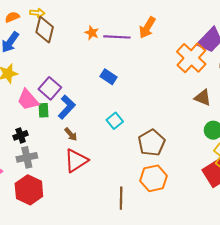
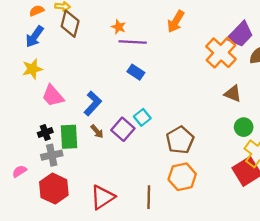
purple line: (117, 37) -> (133, 42), moved
purple square: (50, 88) -> (123, 129), moved
green rectangle: (44, 110) -> (69, 137), moved, size x1.6
red triangle: (76, 161) -> (102, 197), moved

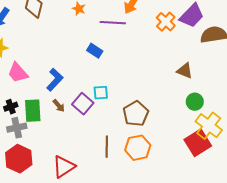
purple line: (133, 42) -> (113, 23), moved
orange cross: (221, 53) -> (166, 22), moved, size x0.7
cyan square: (142, 117) -> (101, 93), turned 35
brown line: (149, 197) -> (107, 147), moved

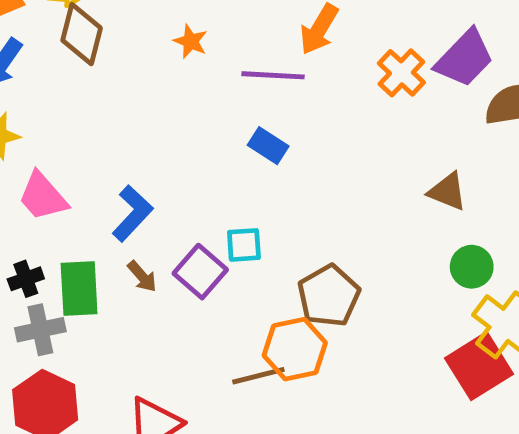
blue rectangle: (95, 51) -> (268, 146), moved
brown line: (107, 147) -> (258, 376), turned 75
orange hexagon: (138, 148) -> (295, 349), moved

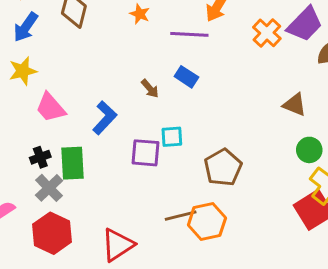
purple square: (200, 272) -> (146, 153), turned -36
brown arrow: (142, 276) -> (150, 89), moved
gray cross: (40, 330) -> (49, 188), turned -32
orange hexagon: (295, 349) -> (207, 222), moved

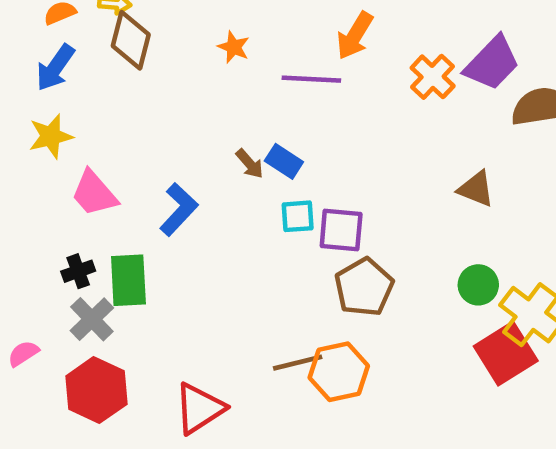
blue rectangle: (186, 77) -> (284, 161), moved
cyan square: (172, 137) -> (298, 216), moved
green circle: (309, 150) -> (478, 285), moved
purple square: (146, 153) -> (341, 230), moved

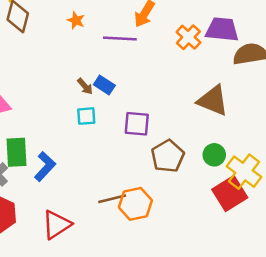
purple trapezoid: (492, 63) -> (222, 29), turned -128
brown triangle: (476, 189) -> (213, 101), size x1.5
blue L-shape: (179, 209) -> (45, 166), moved
cyan square: (298, 216) -> (86, 116), moved
brown pentagon: (364, 287) -> (168, 156), moved

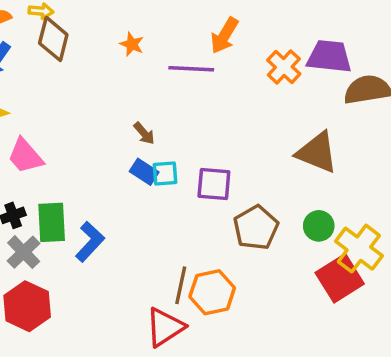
blue rectangle: (104, 85) -> (144, 172), moved
cyan square: (86, 116) -> (165, 173), moved
brown line: (112, 199) -> (181, 285), turned -64
red triangle: (57, 225) -> (165, 327), moved

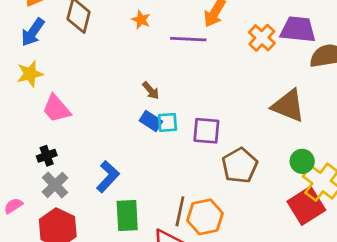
green rectangle: (52, 222) -> (127, 215), moved
green circle: (319, 226) -> (302, 161), moved

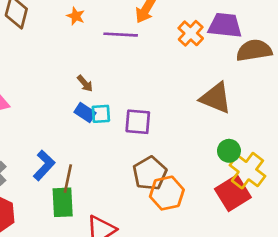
brown pentagon: (240, 165) -> (150, 173), moved
brown line: (180, 211) -> (68, 179), moved
orange hexagon: (205, 217) -> (167, 193), moved

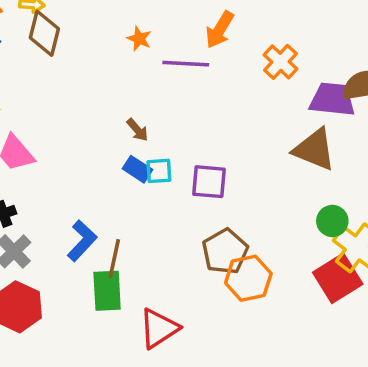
orange star: (76, 16) -> (139, 39), moved
purple trapezoid: (225, 25) -> (332, 99), moved

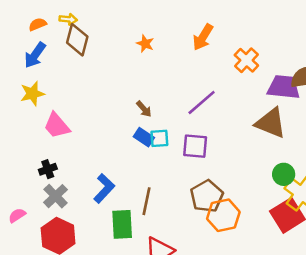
purple line: (186, 64) -> (202, 103), moved, turned -44
brown line: (114, 259) -> (146, 201), moved

